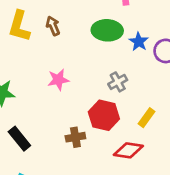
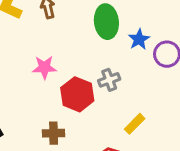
green ellipse: (107, 30) -> (106, 22), turned 72
red hexagon: (104, 115) -> (77, 94), moved

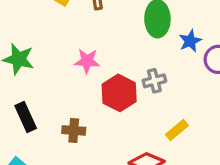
brown cross: (54, 133) -> (74, 130), moved

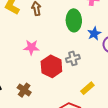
brown cross: (74, 130) -> (24, 90), turned 32

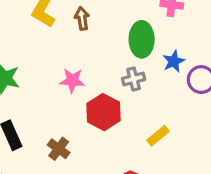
gray cross: (73, 58) -> (134, 79), moved
yellow rectangle: (87, 88) -> (158, 136), moved

